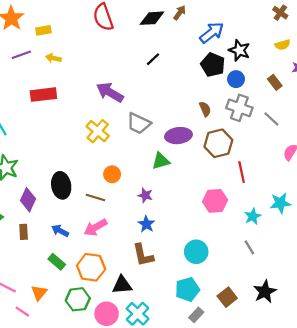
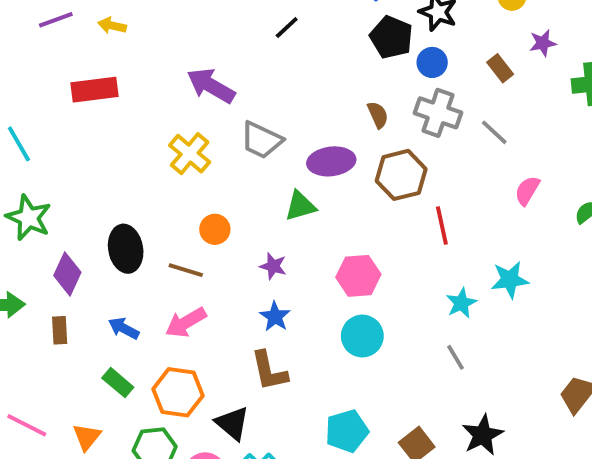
pink hexagon: (215, 201) -> (358, 276), moved
cyan circle: (196, 252) -> (362, 336), moved
black triangle: (122, 285) -> (232, 423), turned 45

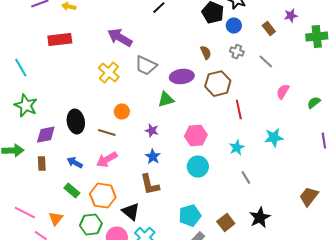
gray cross: (438, 113) -> (237, 52), size x0.6
purple diamond: (67, 274) -> (46, 135), turned 55
cyan star: (461, 303) -> (237, 148), moved

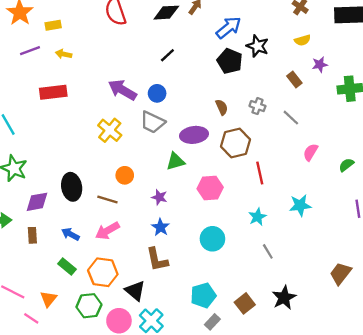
blue circle: (234, 26) -> (157, 93), moved
pink hexagon: (196, 136) -> (210, 188), moved

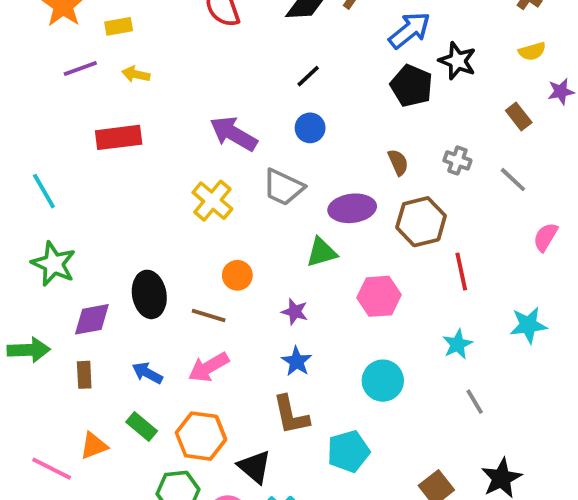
blue circle: (157, 93) -> (310, 128), moved
cyan pentagon: (203, 295) -> (348, 451), moved
orange triangle: (49, 299) -> (94, 446), moved, turned 30

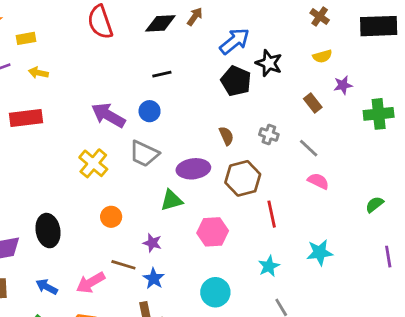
black line: (308, 76) -> (162, 74), turned 30
blue circle: (310, 128) -> (150, 111), moved
pink semicircle: (546, 237) -> (318, 181), moved, turned 85
brown line: (209, 315) -> (123, 265), moved

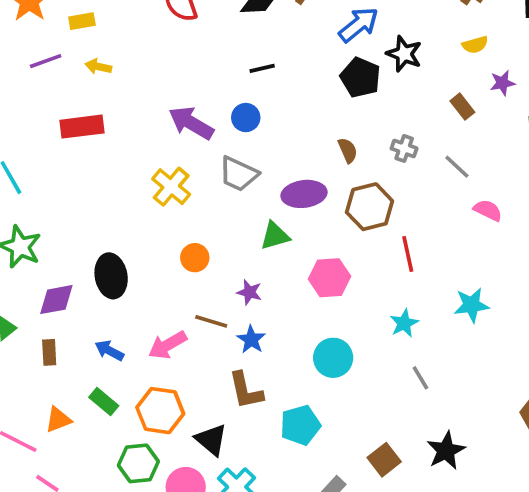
pink semicircle: (318, 181) -> (488, 210), moved

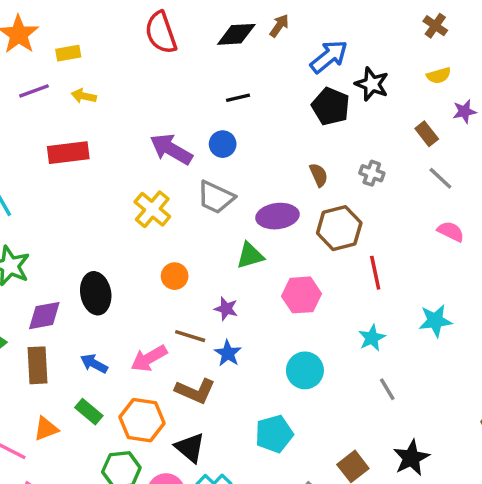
gray line: (457, 167) -> (440, 178), moved
brown rectangle: (49, 352) -> (37, 365), size x1.5
brown L-shape: (246, 391) -> (195, 391), moved, turned -54

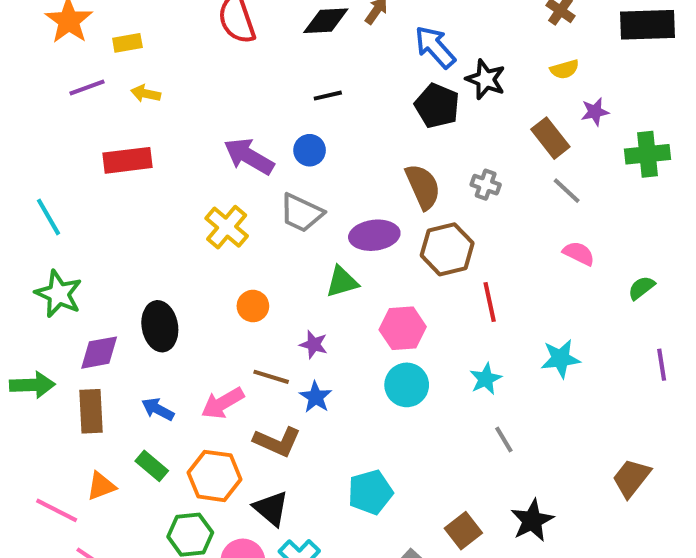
blue arrow: (329, 57) -> (435, 47), turned -93
brown rectangle: (427, 134) -> (550, 138), size x1.4
brown semicircle: (319, 175) -> (423, 187), size x1.6
cyan circle: (305, 370) -> (407, 385), moved

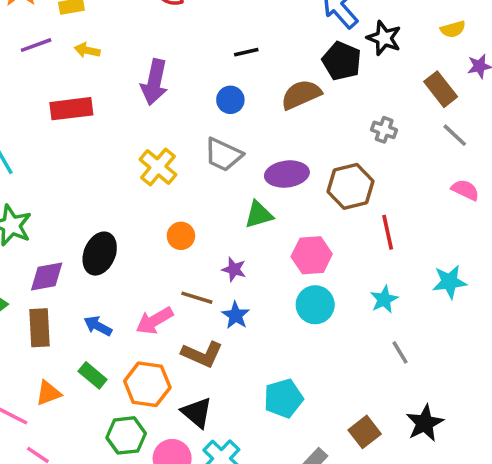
purple arrow: (249, 156) -> (154, 82), moved, turned -108
brown semicircle: (423, 187) -> (301, 95), moved, turned -90
black ellipse: (160, 326) -> (100, 254), turned 33

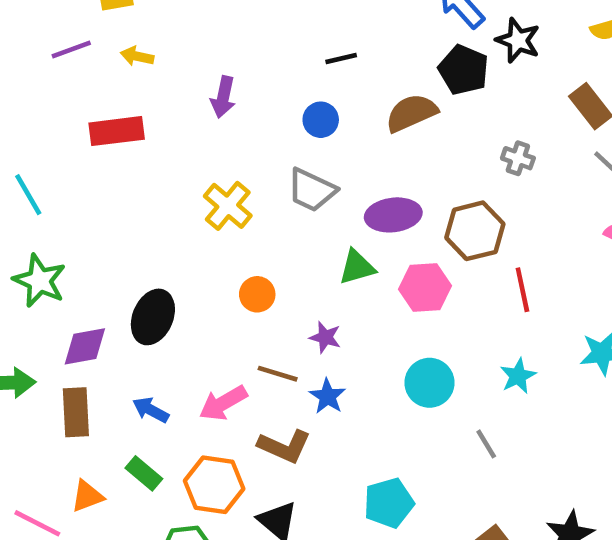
purple arrow: (154, 82) -> (223, 97), size x0.7
pink hexagon: (312, 255) -> (425, 288), moved
gray line: (400, 352) -> (486, 444), moved

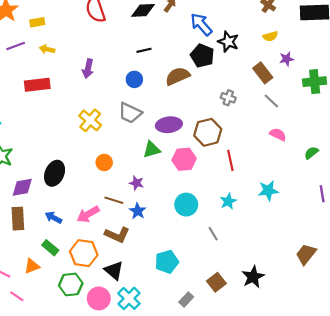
orange triangle: (87, 496) -> (32, 266), moved

